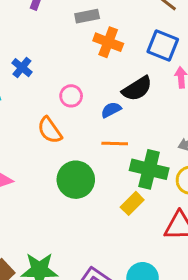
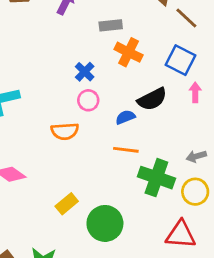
blue cross: (22, 68) -> (85, 72), moved
orange semicircle: (50, 130) -> (65, 131), turned -64
green circle: (76, 180) -> (105, 223), moved
yellow rectangle: (132, 203) -> (67, 204), moved

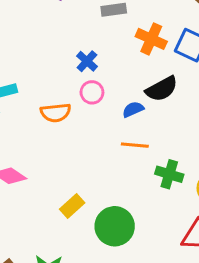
orange cross: (129, 52) -> (151, 39), moved
orange semicircle: (65, 131) -> (56, 113), moved
green cross: (156, 178) -> (169, 174), size x0.7

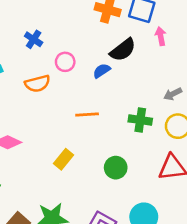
blue cross: (87, 61) -> (34, 39), moved
orange line: (135, 145) -> (87, 114), moved
green circle: (115, 226) -> (116, 168), moved, size x0.7

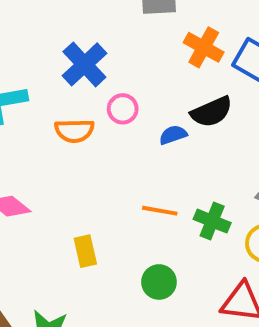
blue cross: (34, 39) -> (84, 64), size x1.6
orange line: (87, 114) -> (160, 211), moved
yellow rectangle: (63, 159) -> (85, 251), turned -66

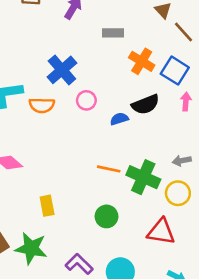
orange semicircle: (74, 131) -> (42, 105), moved
green cross: (212, 221) -> (143, 177), size x1.4
yellow rectangle: (85, 251) -> (47, 206), moved

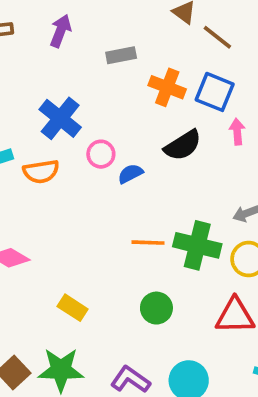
blue semicircle: (119, 119) -> (130, 174), moved
yellow rectangle: (47, 206) -> (73, 308), turned -36

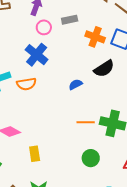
pink circle: (101, 154) -> (44, 27), moved
yellow rectangle: (73, 308) -> (35, 154), moved, turned 49

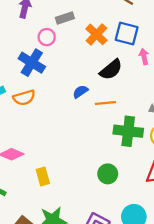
pink circle: (44, 27) -> (47, 37), moved
orange cross: (95, 37) -> (96, 34), turned 30
orange line: (86, 122) -> (105, 103), moved

